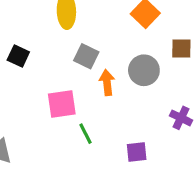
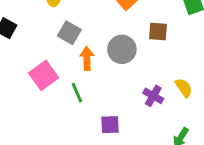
pink square: (62, 104) -> (44, 75), turned -32
green line: (85, 134) -> (77, 93), moved

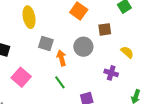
pink square: (44, 75) -> (21, 77), moved
yellow semicircle: (184, 88) -> (127, 52), moved

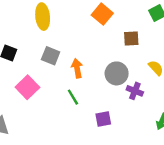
gray square: (46, 44) -> (51, 56), moved
gray circle: (83, 47) -> (117, 73), moved

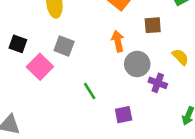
orange arrow: (77, 68) -> (118, 41), moved
pink square: (27, 87) -> (40, 67), moved

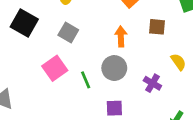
black square: (18, 44) -> (24, 23), size x1.5
gray circle: (137, 64) -> (114, 68), moved
pink square: (40, 67) -> (55, 68), moved

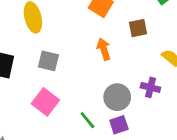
gray circle: (114, 68) -> (117, 97), moved
green line: (86, 80) -> (87, 120), moved

